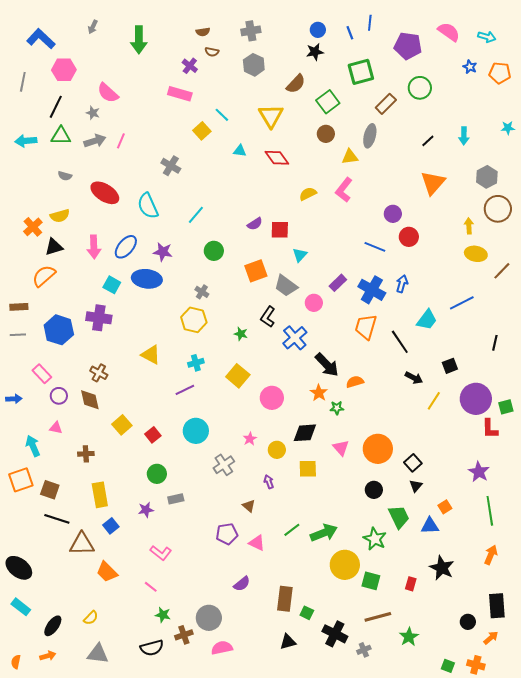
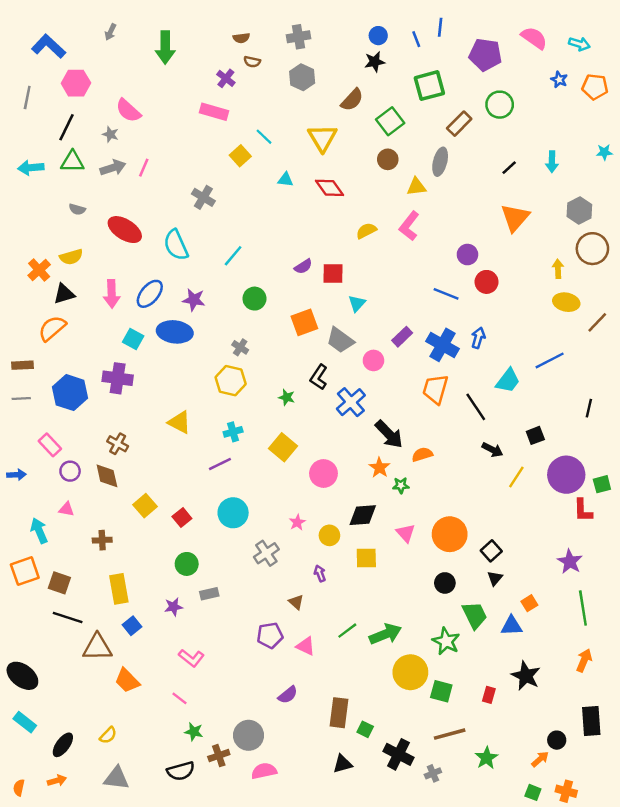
orange arrow: (491, 638) -> (540, 759), moved

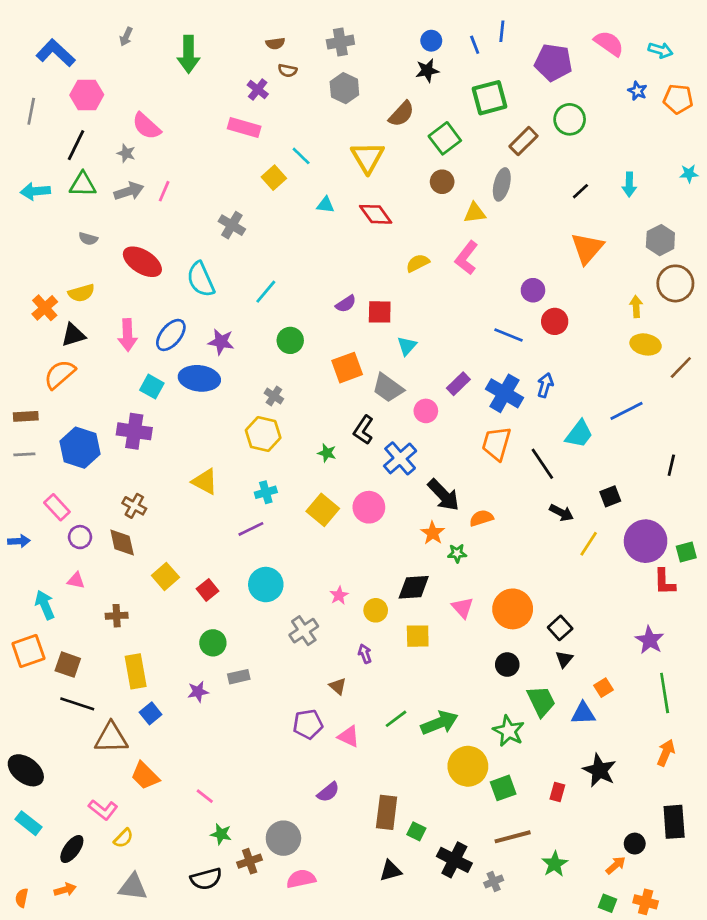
pink circle: (323, 473) -> (369, 507), moved
pink L-shape: (191, 658) -> (103, 810), moved
green square: (441, 691) -> (503, 788), turned -35

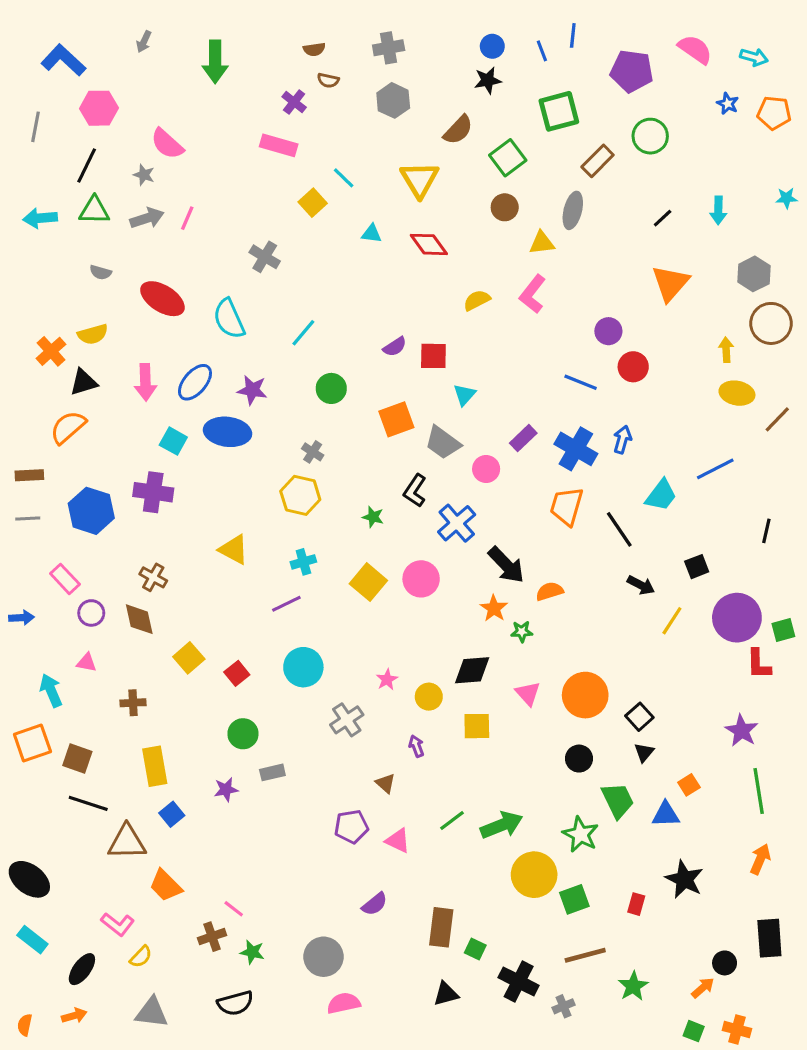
brown cross: (250, 861) -> (212, 937), moved

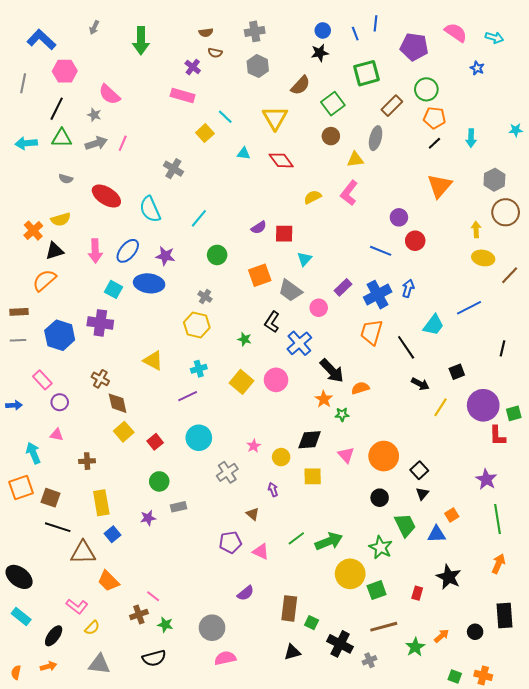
orange pentagon: (774, 113) -> (434, 118), moved
blue cross: (576, 449) -> (378, 295), turned 32
brown diamond: (139, 619) -> (118, 403), moved
orange arrow: (703, 988) -> (442, 636), moved

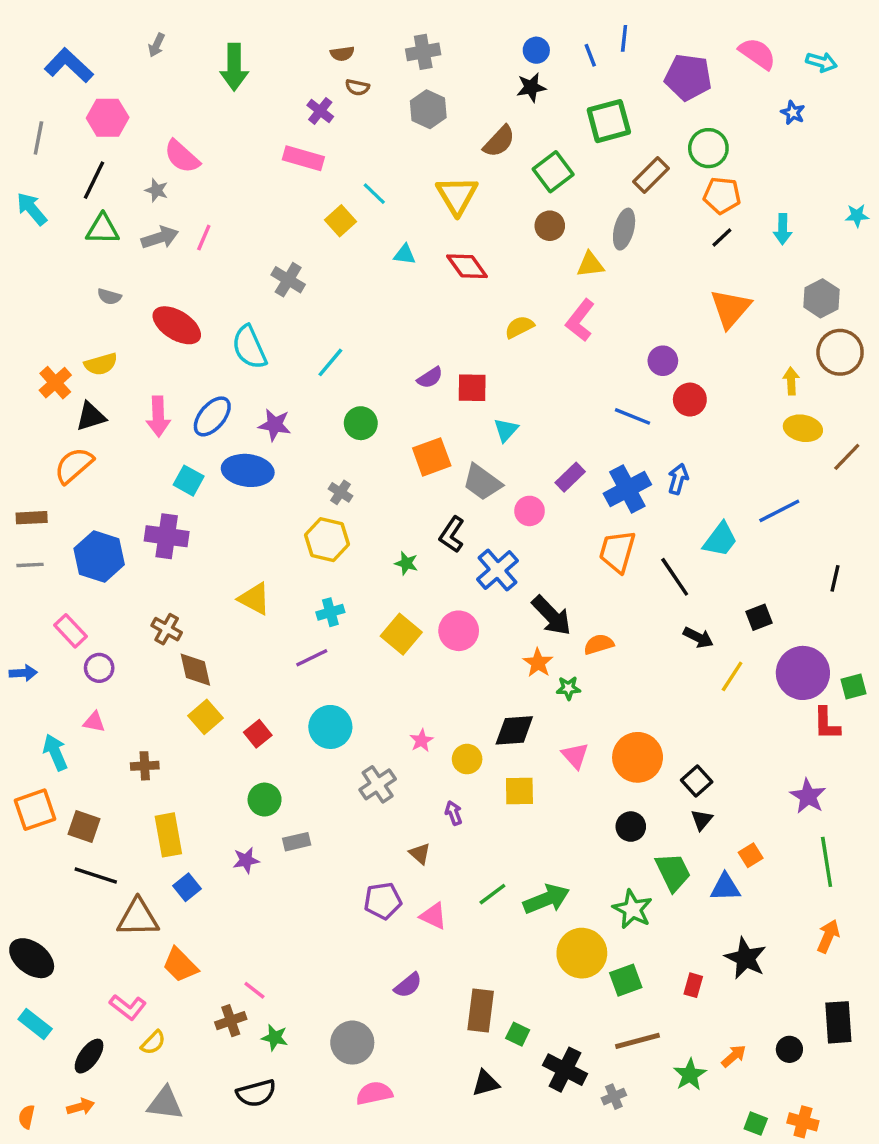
cyan arrow: (26, 143) -> (32, 209), moved, turned 55

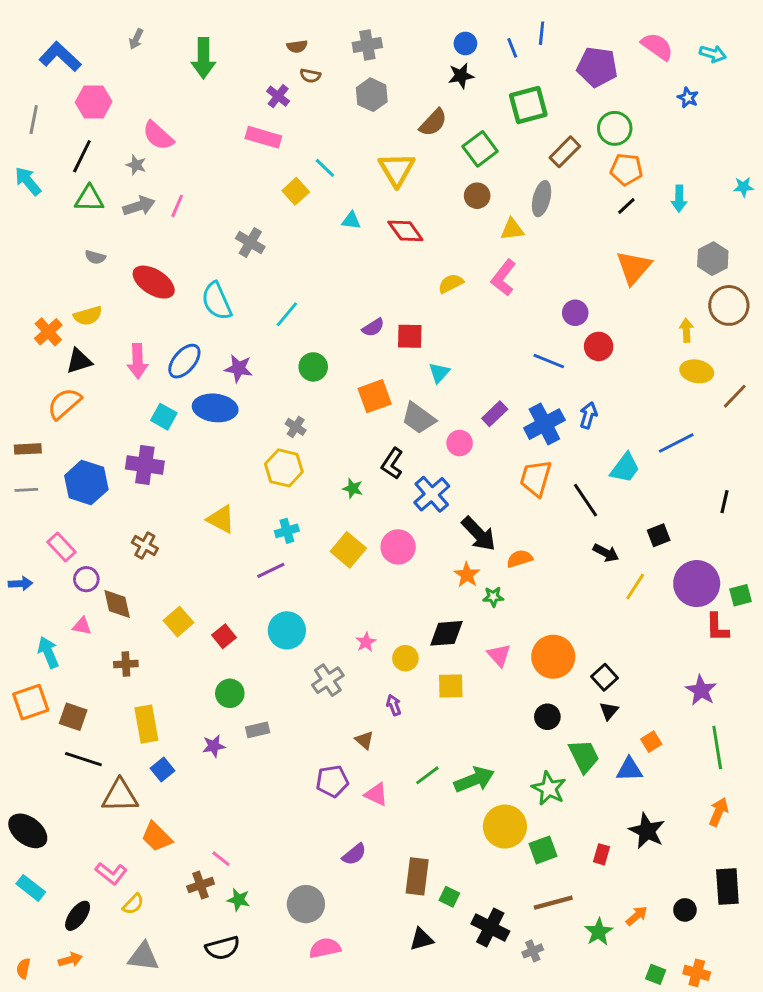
brown diamond: (195, 670) -> (117, 604), moved

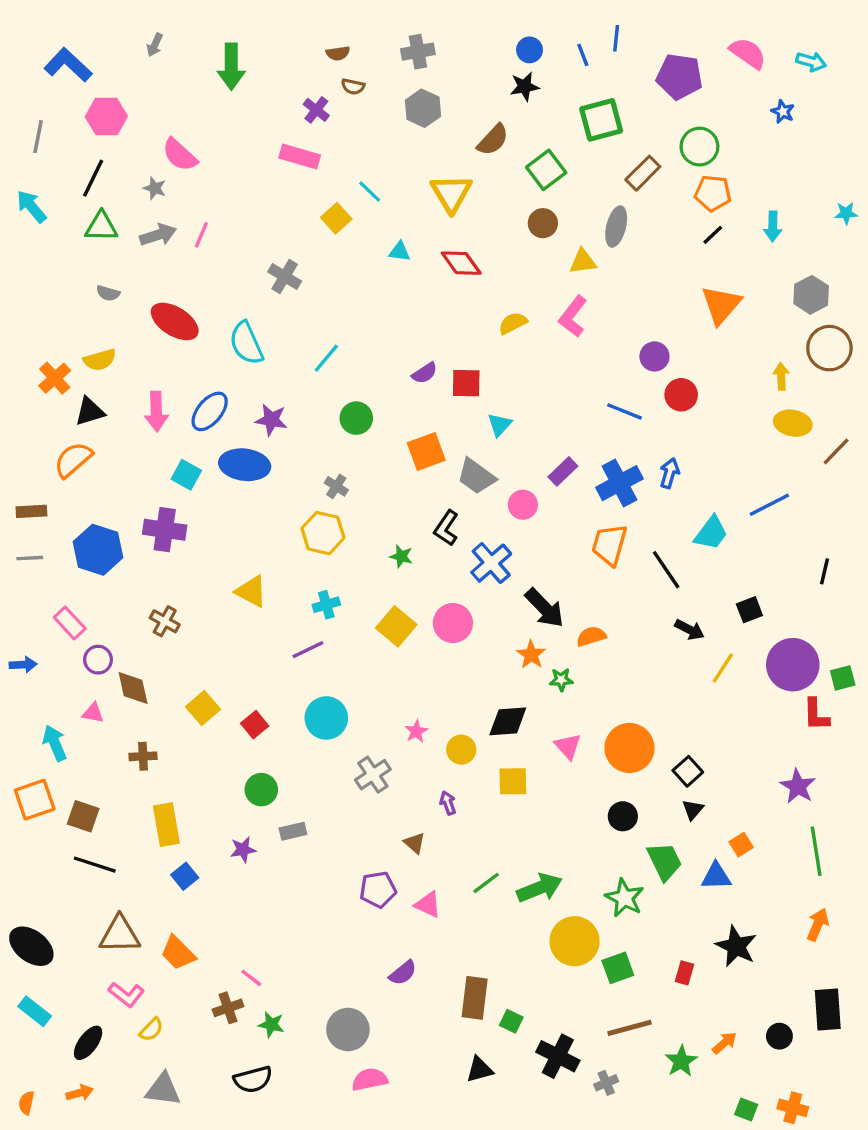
brown triangle: (120, 796) -> (120, 935), moved

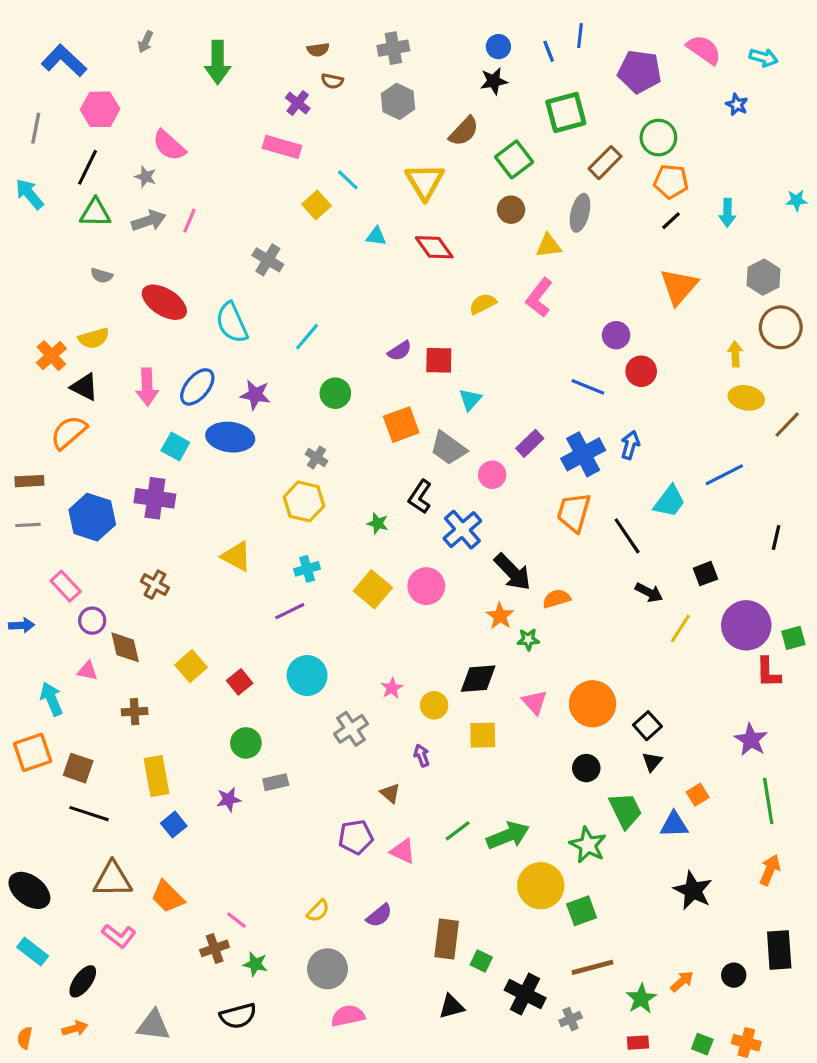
black triangle: (90, 411) -> (84, 387), turned 44
red rectangle: (684, 973) -> (638, 1043), moved, turned 70
yellow semicircle: (151, 1030) -> (318, 911), moved

